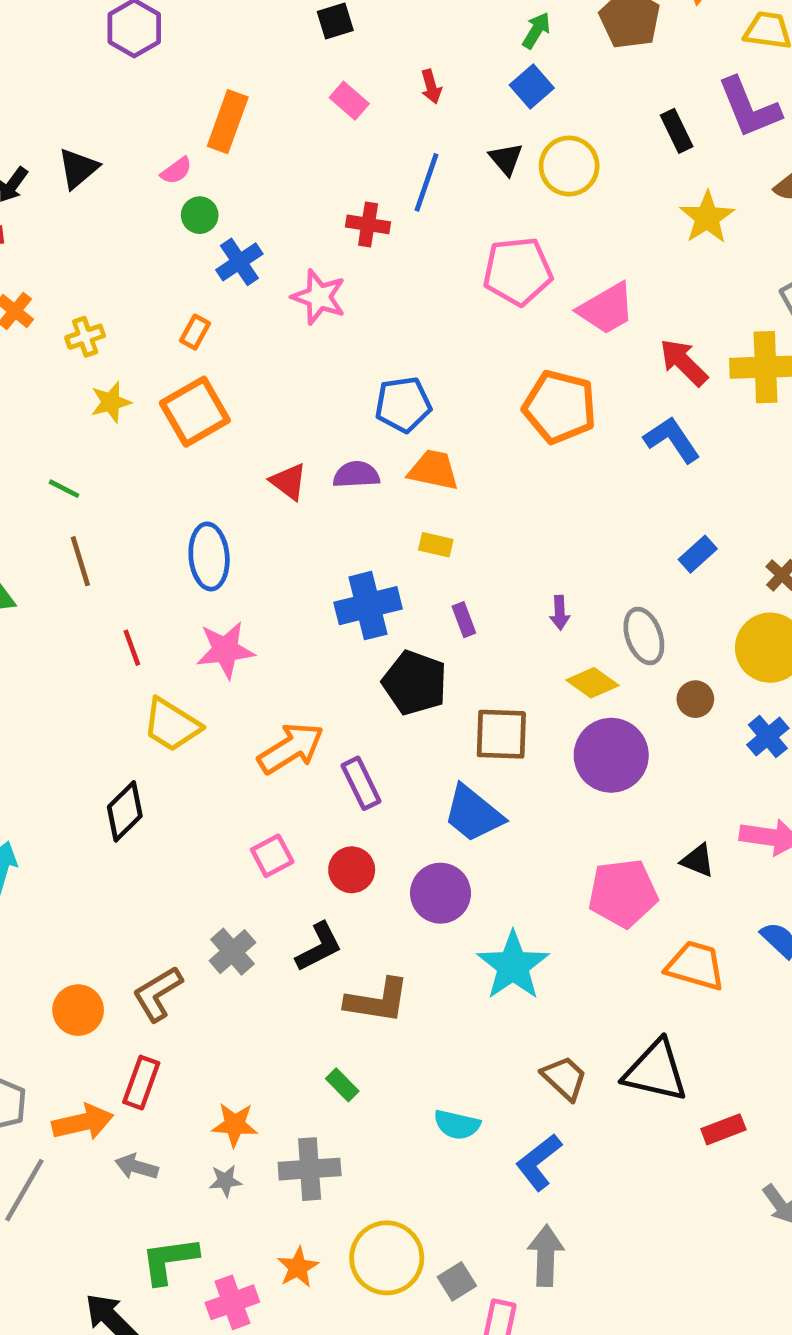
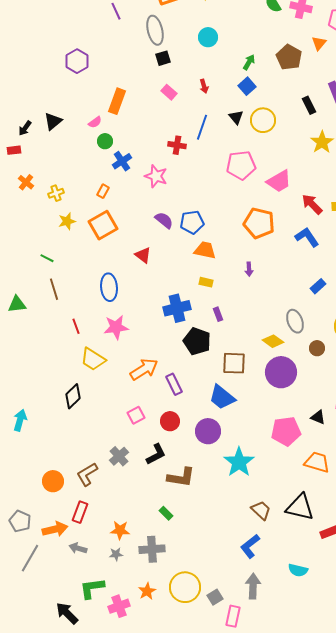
purple semicircle: (356, 475) -> (164, 220), moved, turned 42
purple arrow: (560, 613) -> (249, 269), moved
cyan semicircle: (457, 1125) -> (298, 570), moved

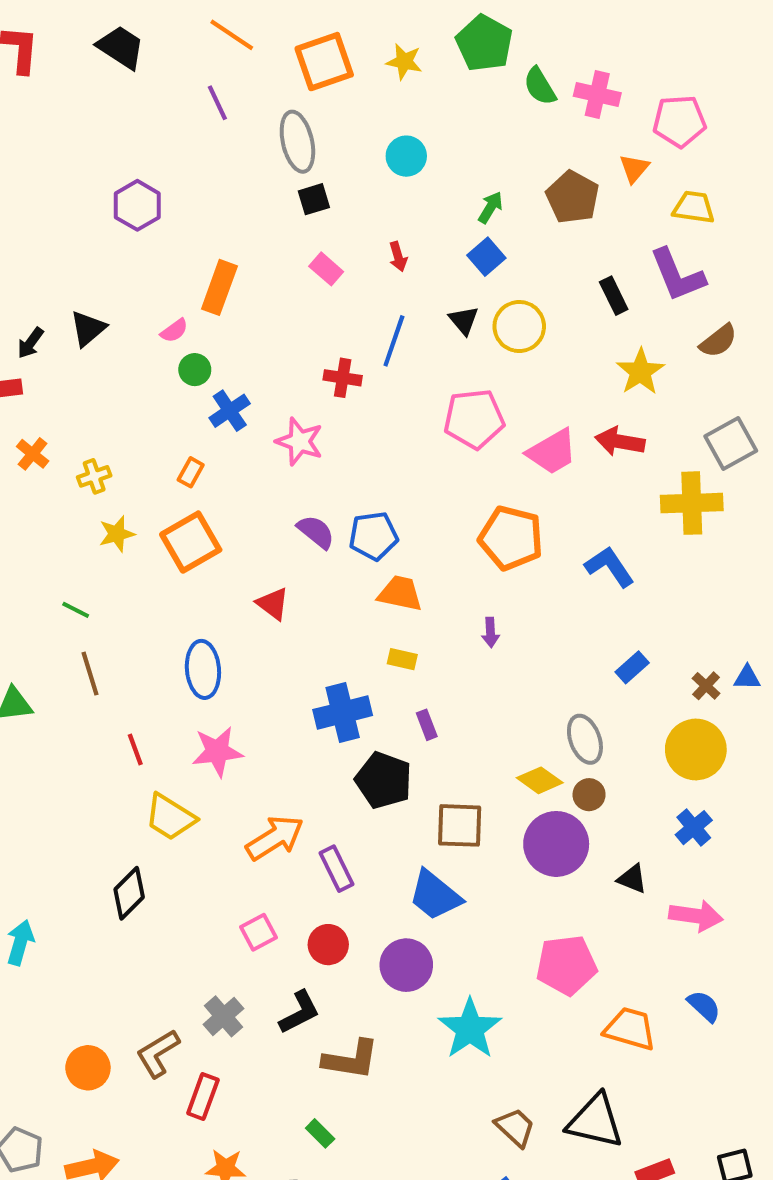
red arrow: (312, 204) -> (620, 441), moved, turned -35
brown circle: (317, 348) -> (589, 795), moved
black triangle: (318, 417) -> (632, 879), moved
red rectangle: (80, 512) -> (203, 1097), moved

